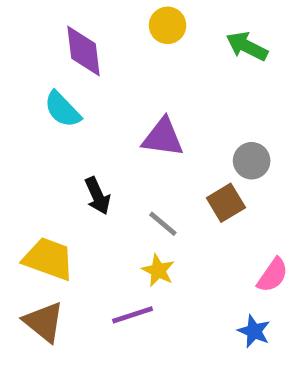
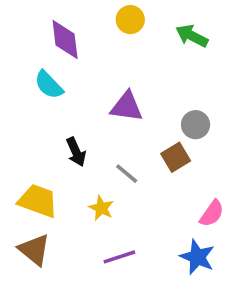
yellow star: (158, 270) -> (101, 208), moved
purple line: (133, 315) -> (119, 257), moved
blue star: (254, 331) -> (197, 257), size x1.4

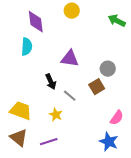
green arrow: (192, 36) -> (117, 21), moved
cyan semicircle: (49, 85) -> (27, 47), turned -132
black arrow: (76, 152) -> (51, 82), moved
purple line: (119, 257) -> (49, 142), moved

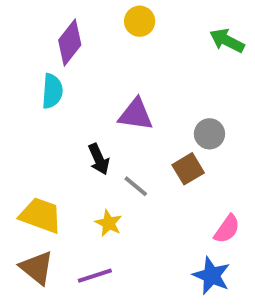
purple diamond: (36, 22) -> (70, 43), turned 45

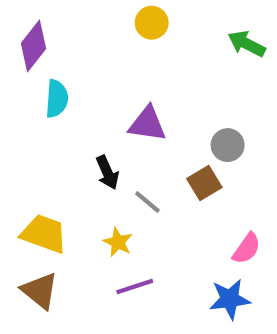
purple diamond: (70, 43) -> (33, 46), moved
purple line: (95, 276) -> (135, 286), moved
blue star: (211, 276) -> (230, 299), turned -30

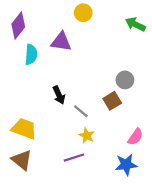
purple triangle: (147, 124) -> (61, 42), moved
yellow star: (118, 242) -> (87, 136), moved

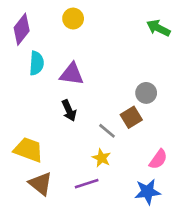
yellow circle: (83, 13) -> (73, 19), moved
purple triangle: (61, 42) -> (72, 74), moved
gray line: (81, 111) -> (107, 131), moved
brown triangle: (22, 160) -> (41, 184), moved

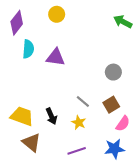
black arrow: (69, 111) -> (51, 116), moved
brown square: (131, 117) -> (111, 105), moved
purple line: (87, 184) -> (77, 151), moved

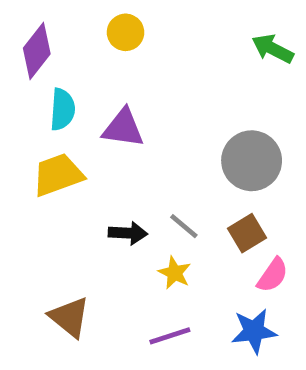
gray circle: (113, 72) -> (252, 161), size x1.6
yellow trapezoid: (22, 116) -> (58, 175), moved, turned -40
black arrow: (51, 116) -> (128, 233), moved, turned -63

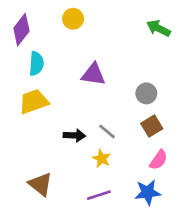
purple triangle: (123, 128) -> (93, 74), moved
gray circle: (252, 161) -> (146, 93), size x0.6
brown square: (247, 233) -> (152, 126), moved

